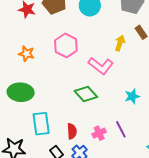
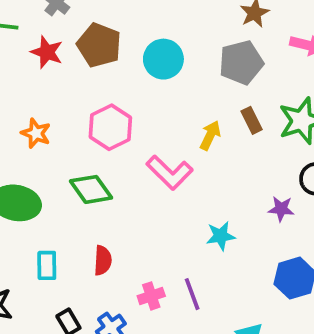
green diamond: (86, 94) -> (91, 189), moved
cyan rectangle: (41, 124) -> (47, 265), size x0.7
red semicircle: (72, 131) -> (103, 260), moved

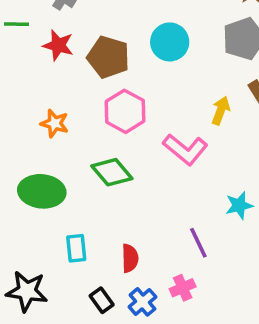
brown pentagon: (99, 45) -> (108, 57), moved
red semicircle: (103, 260) -> (130, 258), moved
purple line: (192, 294) -> (198, 243), moved
pink cross: (151, 296) -> (183, 288), moved

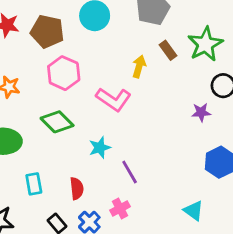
cyan star: (239, 205) -> (100, 148), moved

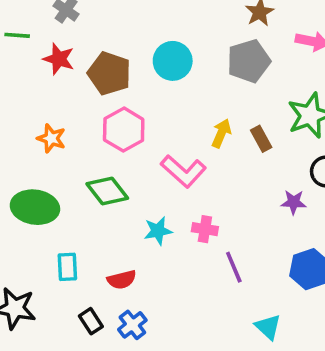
brown rectangle: (168, 50) -> (261, 139), moved
purple line: (130, 172) -> (234, 267), moved
red semicircle: (77, 188) -> (122, 280), turned 75
pink cross: (120, 208) -> (205, 229), moved, turned 30

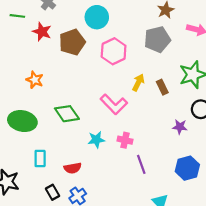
cyan circle: (173, 61) -> (97, 17), moved
brown pentagon: (109, 73) -> (72, 42), turned 30
pink hexagon: (124, 130) -> (114, 51), moved

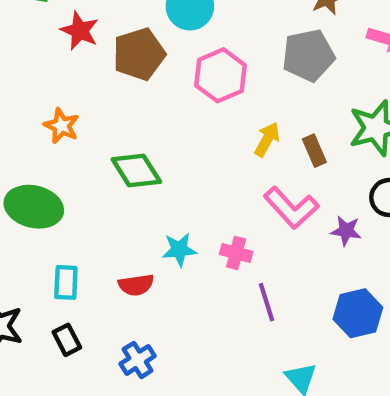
pink L-shape: (114, 104) -> (291, 208), moved
green diamond: (67, 114) -> (136, 171), moved
red semicircle: (73, 168) -> (136, 285), moved
black rectangle: (52, 192) -> (67, 340), moved

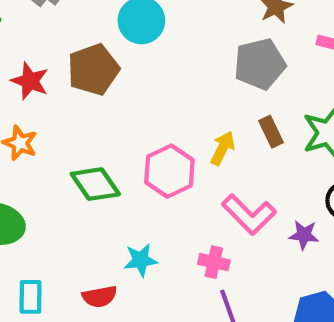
red star: (80, 31) -> (30, 81), moved
pink hexagon: (221, 75) -> (169, 171), moved
brown rectangle: (314, 151) -> (271, 132), moved
pink cross: (236, 253) -> (214, 262), moved

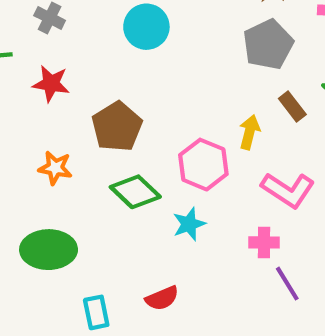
brown pentagon: (93, 70) -> (117, 127), moved
red star: (30, 81) -> (51, 84), moved
cyan star: (141, 260) -> (189, 224), moved

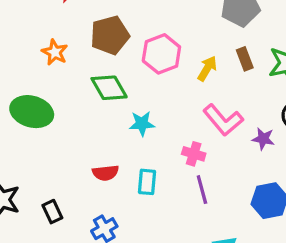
pink hexagon: (203, 165) -> (161, 54), moved
cyan rectangle: (96, 312) -> (147, 182), moved

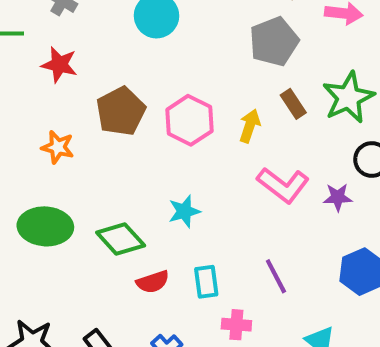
green diamond: (109, 88) -> (121, 239), moved
pink cross: (194, 154) -> (236, 325), moved

